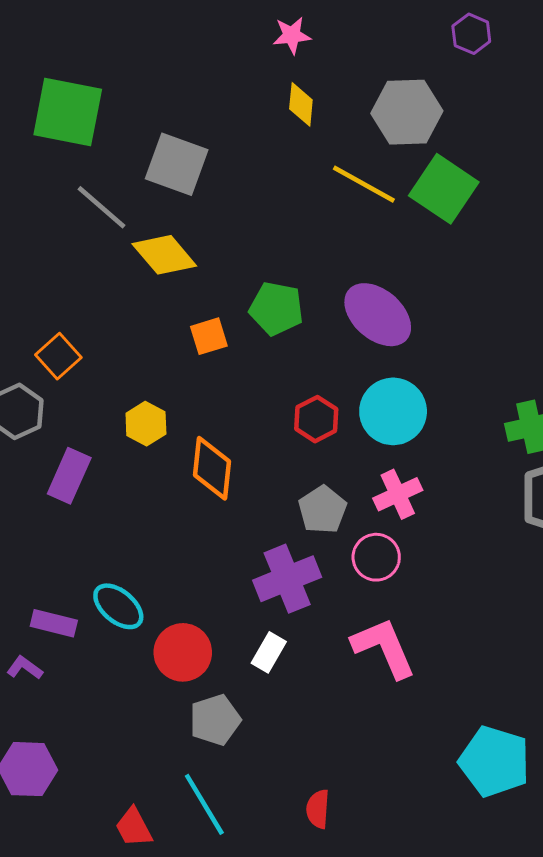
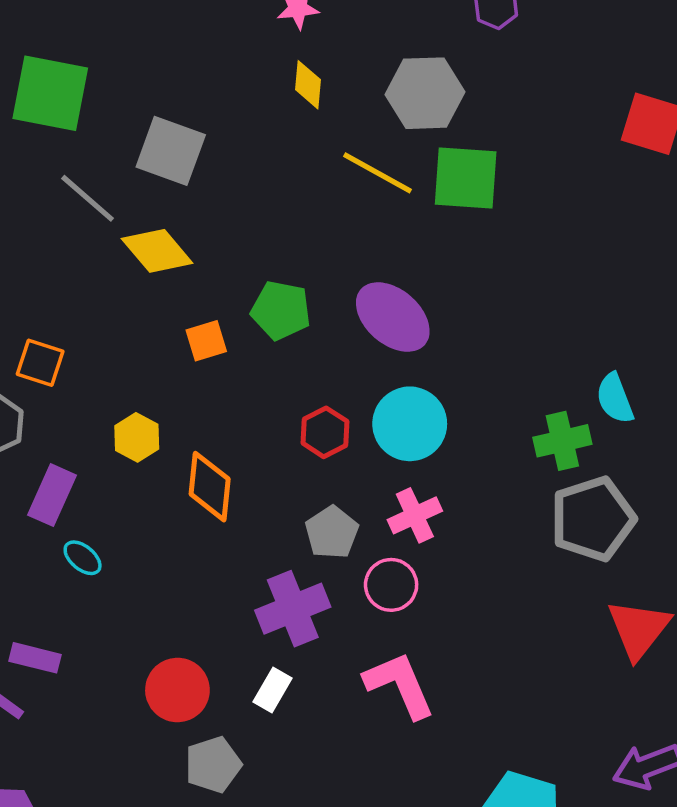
green square: (444, 189) -> (466, 178), turned -30
orange square: (58, 356) -> (40, 363), turned -30
cyan ellipse: (118, 606) -> (83, 558), moved, size x0.7

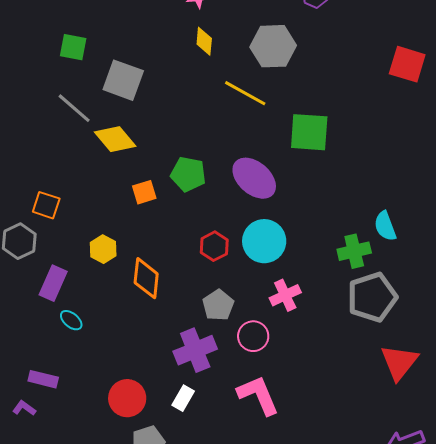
green square: (50, 93) -> (73, 47), moved, size x0.6
green square: (466, 178) -> (309, 132), moved
pink cross: (415, 515) -> (285, 295), moved

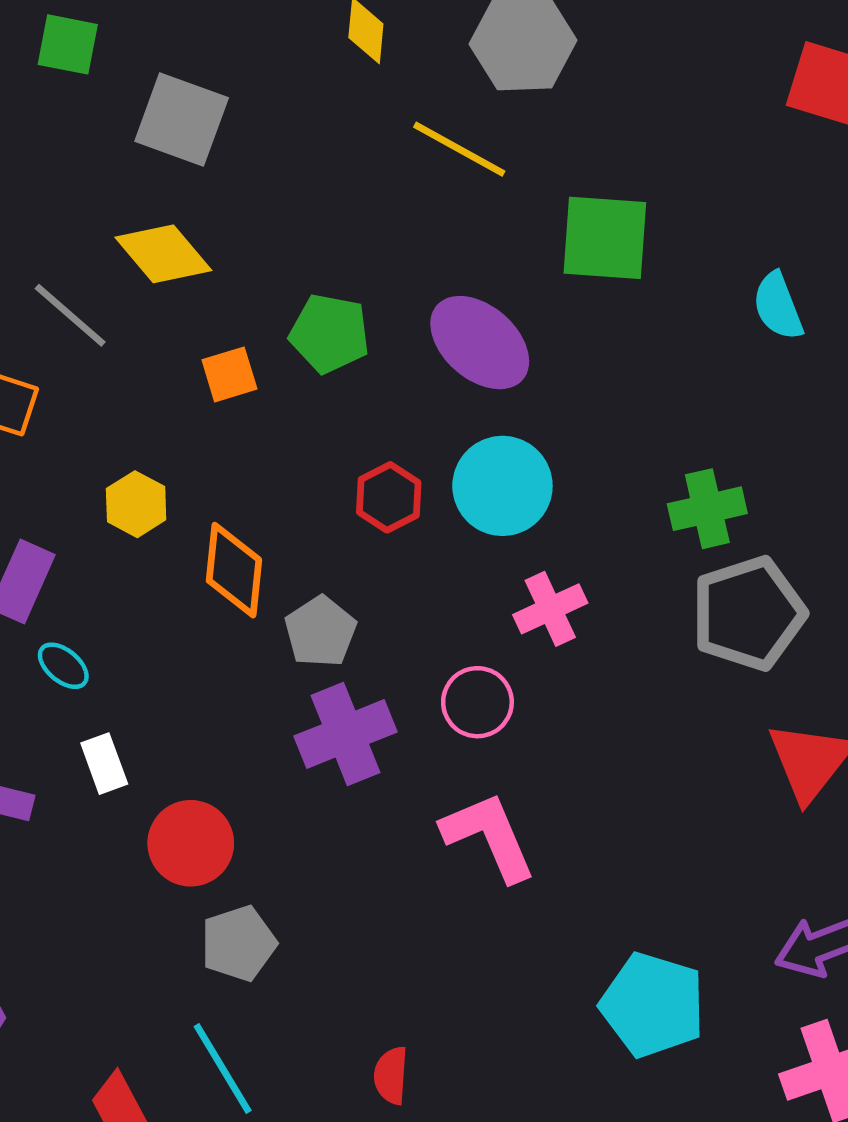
gray line: (74, 108) -> (70, 315), moved
cyan semicircle: (385, 226) -> (778, 306), moved
gray pentagon: (218, 305) -> (320, 632), moved
white rectangle: (183, 398) -> (104, 764), moved, turned -50

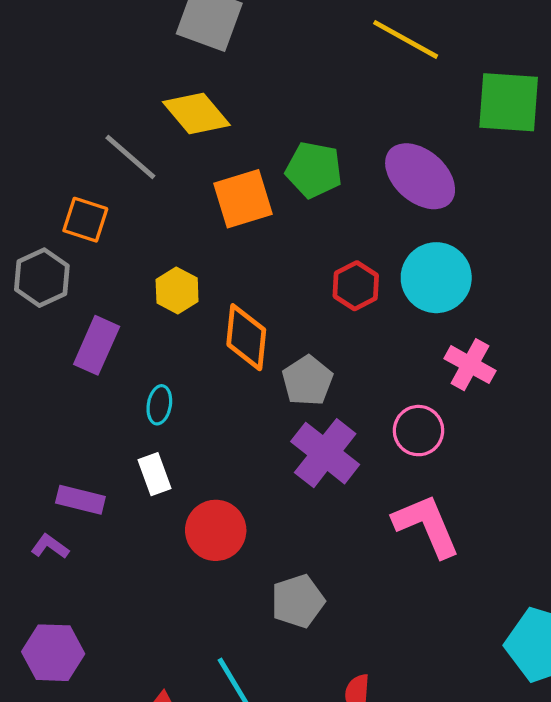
orange square: (229, 374) -> (243, 199), size x1.5
pink cross: (550, 609) -> (470, 365), turned -36
cyan ellipse: (63, 666) -> (159, 405), moved, turned 60
purple cross: (345, 734) -> (325, 453), turned -30
gray pentagon: (238, 943) -> (298, 601), moved

